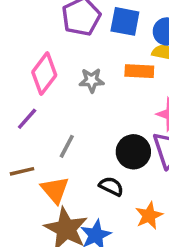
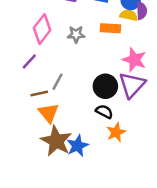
brown line: (22, 171) -> (39, 94), moved
black semicircle: (111, 186) -> (104, 112), moved

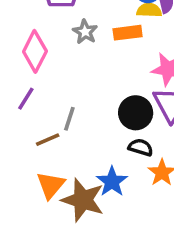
gray star: (76, 34) -> (85, 32), moved, turned -30
orange triangle: (49, 113) -> (51, 185), moved, turned 30
blue star: (77, 146) -> (112, 182), moved

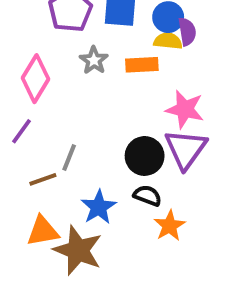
blue star: (112, 182) -> (99, 207), moved
orange triangle: (51, 185) -> (43, 231), turned 36

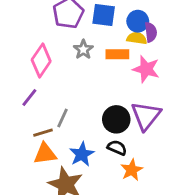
pink star: (185, 109) -> (146, 69), moved
orange triangle: (43, 231) -> (45, 154), moved

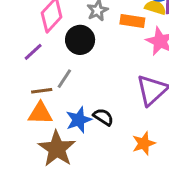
black circle: (116, 119) -> (80, 40), moved
black semicircle: (117, 148) -> (103, 117), moved
orange star: (132, 170) -> (144, 143), moved

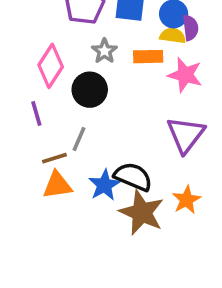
purple line: (33, 52) -> (36, 114), turned -54
black semicircle: (103, 117) -> (133, 177), size x1.5
brown star: (57, 149) -> (142, 212), moved

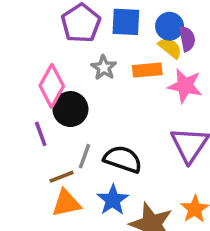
yellow semicircle: (173, 36) -> (170, 48), turned 35
black circle: (90, 90) -> (70, 109), moved
black semicircle: (133, 177) -> (123, 159), moved

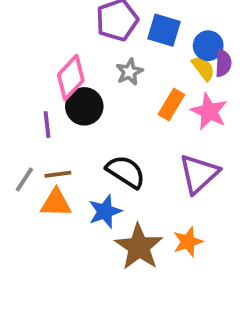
orange rectangle: (147, 70) -> (171, 104), moved, turned -68
gray line: (85, 156) -> (24, 179), moved

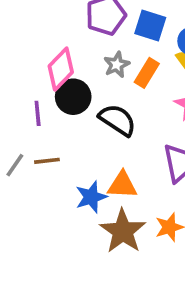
orange rectangle: (171, 104) -> (147, 73), moved
black semicircle: (126, 172) -> (118, 120), moved
orange triangle: (56, 203) -> (122, 185), moved

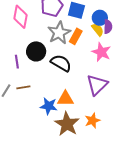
gray star: (117, 65) -> (59, 33), size x1.6
pink diamond: (61, 69) -> (21, 17), moved, turned -30
blue star: (91, 197) -> (49, 106), turned 30

